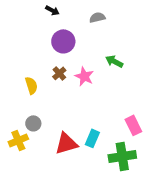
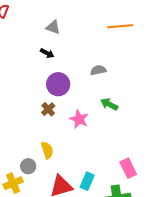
gray semicircle: (97, 17) -> (98, 70), moved
brown cross: (59, 73) -> (48, 109), moved
yellow semicircle: (31, 85) -> (47, 150), moved

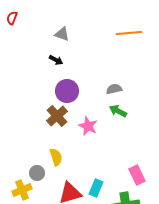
gray semicircle: (98, 70) -> (114, 89), moved
brown cross: (48, 109) -> (57, 116), size x1.5

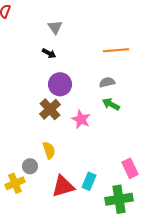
orange line: (129, 33) -> (116, 50), moved
gray triangle: (62, 34) -> (55, 27), turned 35

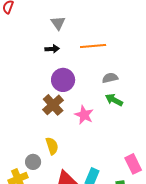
orange line: (116, 50) -> (93, 46), moved
black arrow: (49, 53) -> (52, 49), turned -32

